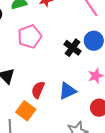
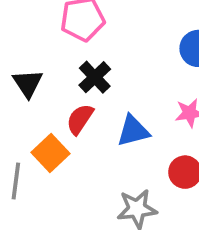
black cross: (73, 48) -> (95, 77), moved

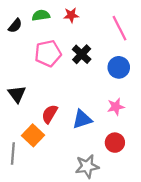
black cross: (95, 77) -> (82, 54), moved

